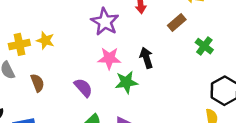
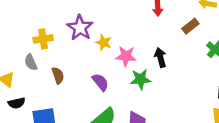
purple star: (105, 22) -> (80, 28), moved
yellow star: (45, 40) -> (104, 43), moved

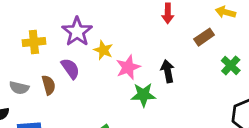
pink star: (126, 56) -> (128, 67), turned -30
gray semicircle: (31, 62) -> (19, 88), moved, turned -56
purple semicircle: (100, 82) -> (70, 69), moved

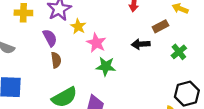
pink star: (128, 67) -> (96, 43), turned -30
black arrow: (168, 71) -> (141, 44), moved, turned -90
brown semicircle: (49, 85) -> (56, 60), moved

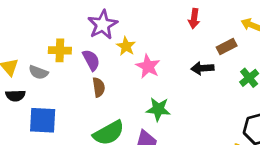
yellow cross: (23, 13) -> (60, 50), moved
green star: (106, 66) -> (158, 109), moved

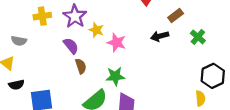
yellow cross: (60, 50) -> (42, 16), moved
gray semicircle: (38, 72) -> (19, 41), moved
green star: (158, 109) -> (115, 76), moved

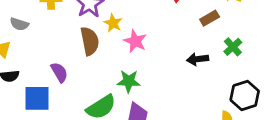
black arrow: (160, 36) -> (198, 59), moved
purple semicircle: (71, 46) -> (59, 72), moved
brown semicircle: (81, 66) -> (90, 41), moved, size x1.5

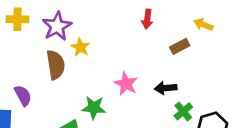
pink star: (135, 41) -> (126, 84), moved
green cross: (233, 47) -> (183, 111), moved

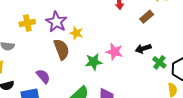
green star: (94, 108) -> (94, 62), moved

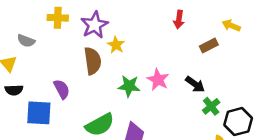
black arrow: (143, 49) -> (195, 84), turned -140

